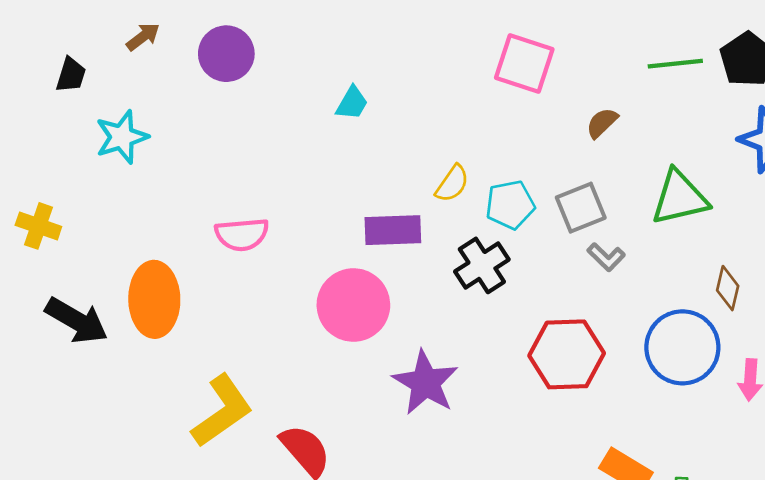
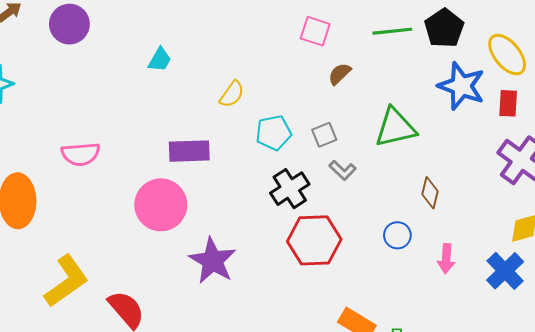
pink square: (524, 64) -> (315, 31), moved, size x0.7
yellow semicircle: (452, 184) -> (232, 94), moved
gray square: (581, 208) -> (324, 135), size x0.7
black cross: (482, 265) -> (290, 189), moved
blue circle: (682, 347) -> (397, 235), size x0.5

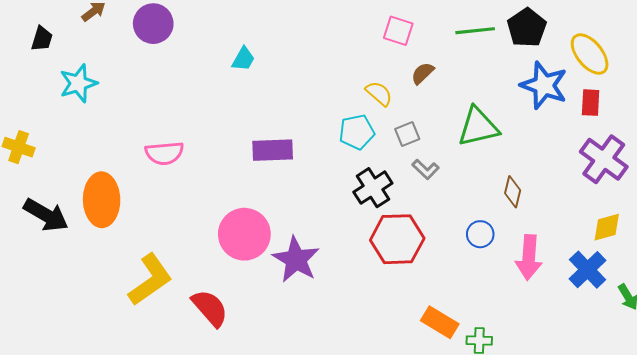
yellow semicircle: (232, 94) -> (379, 93), moved, turned -84
pink circle: (161, 205) -> (244, 234), moved
pink arrow: (446, 259) -> (529, 257), size x1.5

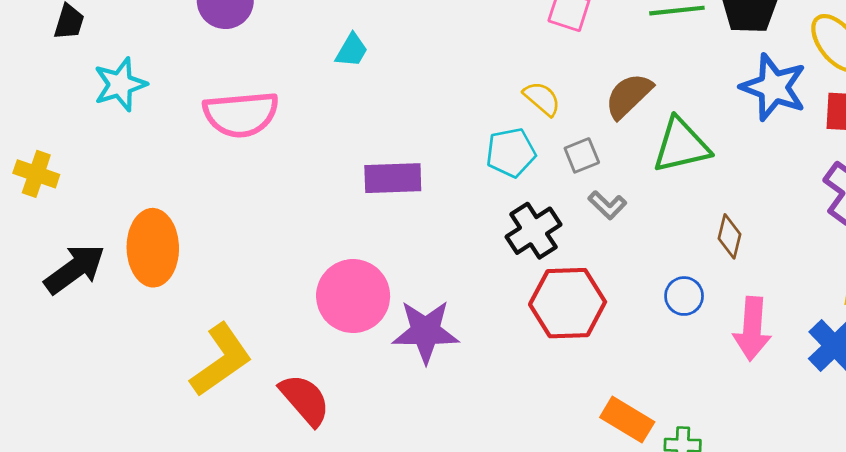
brown semicircle: (423, 73) -> (629, 96), moved, size x1.5
pink semicircle: (164, 153) -> (241, 114), moved, size x1.4
black arrow: (46, 215) -> (75, 269), turned -66
purple star: (296, 259) -> (426, 332), turned -30

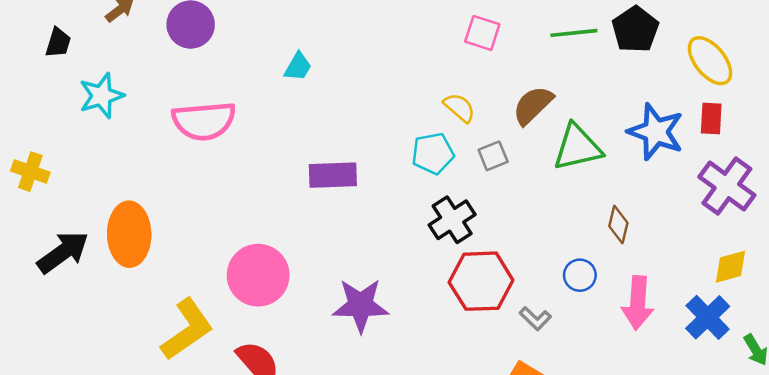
blue star: (774, 87) -> (656, 132), moved
gray L-shape: (607, 205) -> (535, 319), moved
pink circle: (353, 296) -> (258, 275), moved

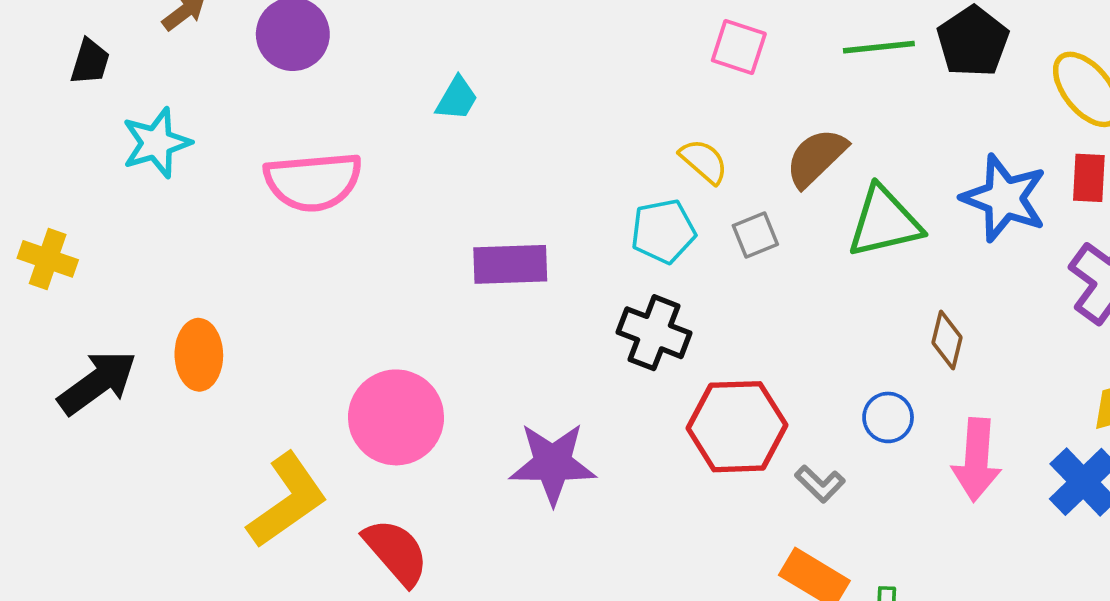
black cross: (452, 220) -> (654, 333), moved, turned -36
orange ellipse: (129, 234) -> (199, 355), size x0.7

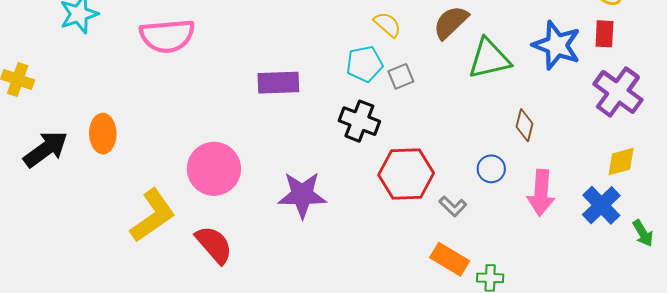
gray square: (755, 235) -> (401, 76), moved

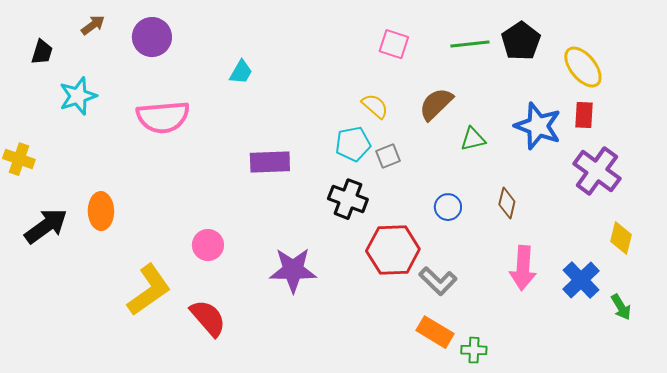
green triangle: (489, 59) -> (473, 139), size x0.6
yellow diamond: (621, 162) -> (621, 238), moved, turned -60
pink circle: (214, 169) -> (208, 245), size x0.6
blue circle: (491, 169) -> (448, 207), moved
gray L-shape: (453, 206) -> (438, 281), size x1.4

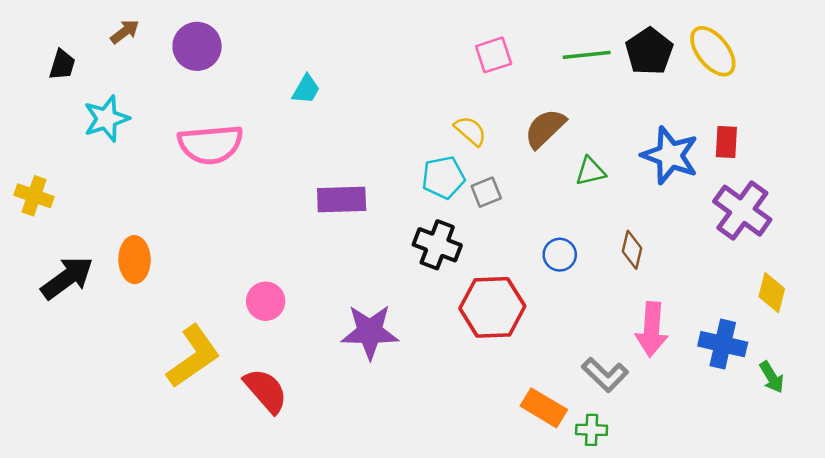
pink square: (394, 44) -> (494, 55), turned -36
yellow ellipse: (583, 67) -> (713, 51), moved
blue cross: (581, 280) -> (723, 344), turned -33
gray L-shape: (438, 281) -> (605, 375), moved

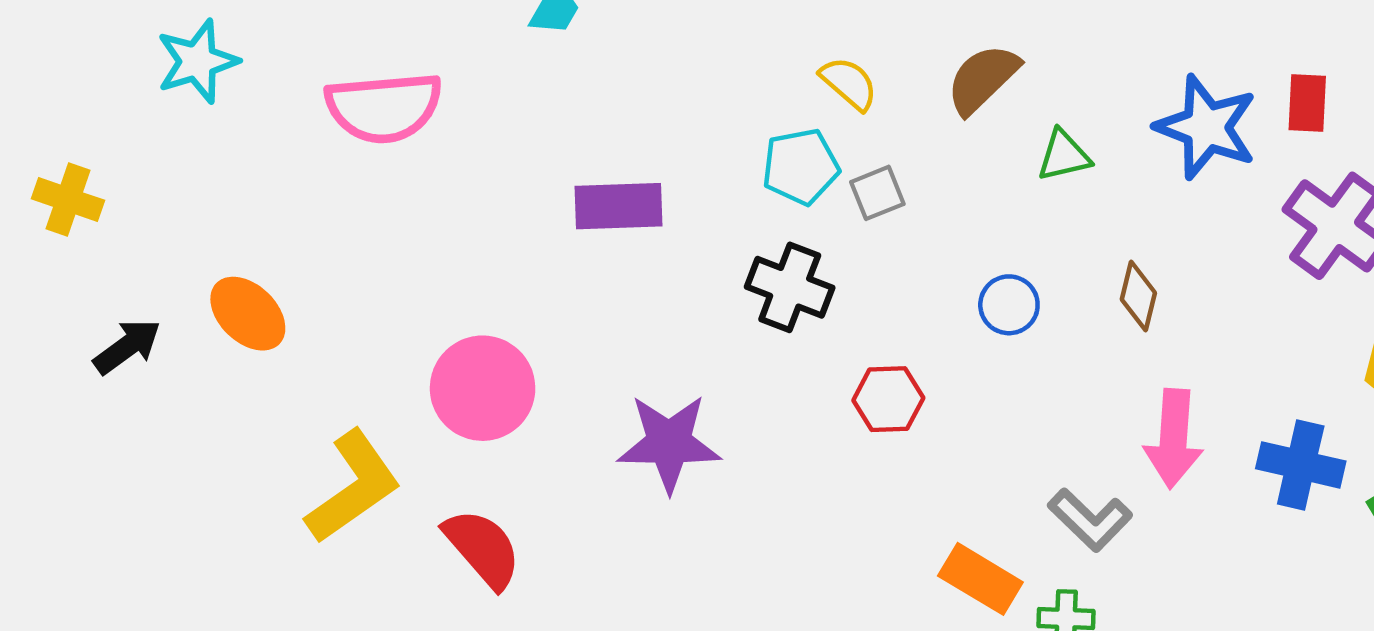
orange ellipse: (135, 260) -> (248, 314), turned -45
black arrow: (67, 278) -> (127, 346), size x0.7
pink circle: (266, 301) -> (483, 388), size x1.5
red hexagon: (492, 307) -> (888, 399), size x0.6

